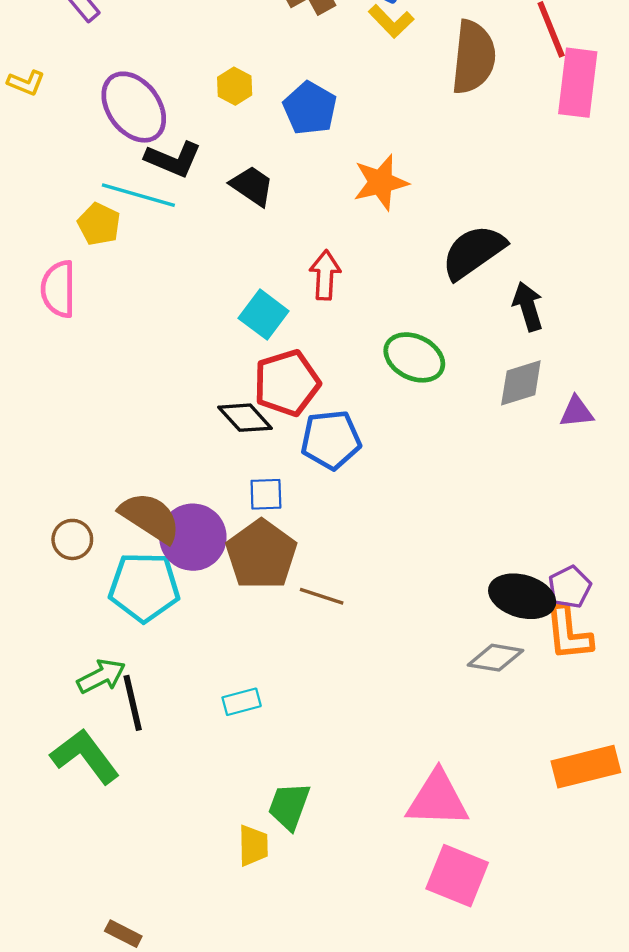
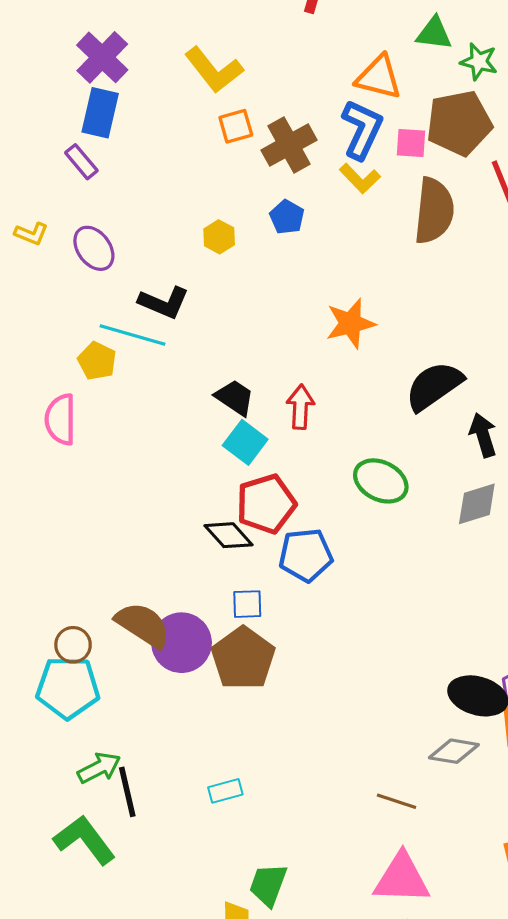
purple ellipse: (134, 107) -> (94, 248), moved, size x0.7
blue pentagon: (310, 108) -> (287, 217), moved, size x0.7
black trapezoid: (252, 186) -> (235, 398), moved
cyan pentagon: (144, 587) -> (68, 688), moved
brown line: (322, 596) -> (396, 801), moved

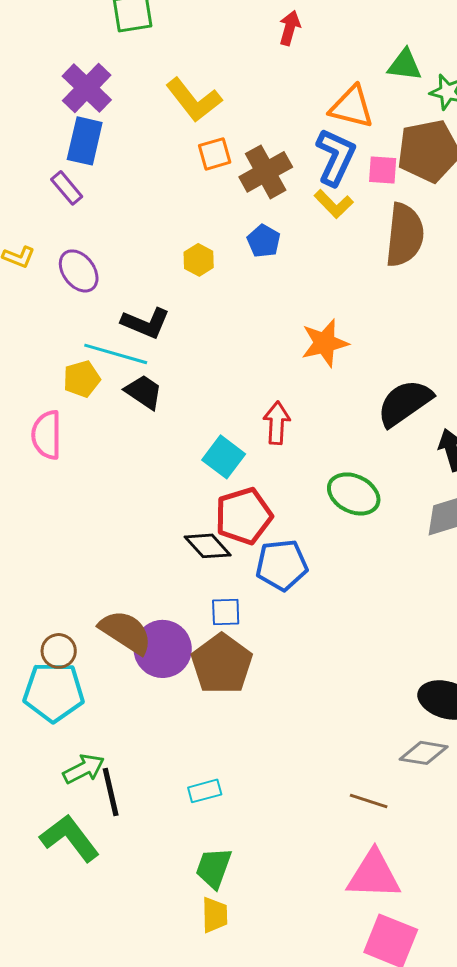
yellow pentagon: (97, 361) -> (82, 379), turned 30
black trapezoid: (235, 398) -> (144, 392), moved
green trapezoid: (268, 885) -> (214, 868), moved

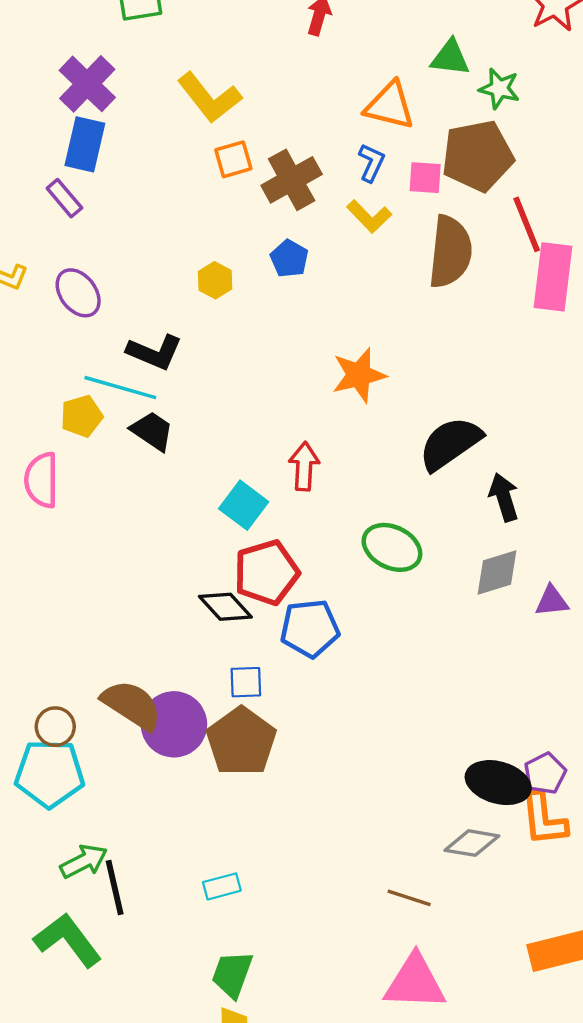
blue L-shape: (336, 157) -> (371, 163), size x0.6

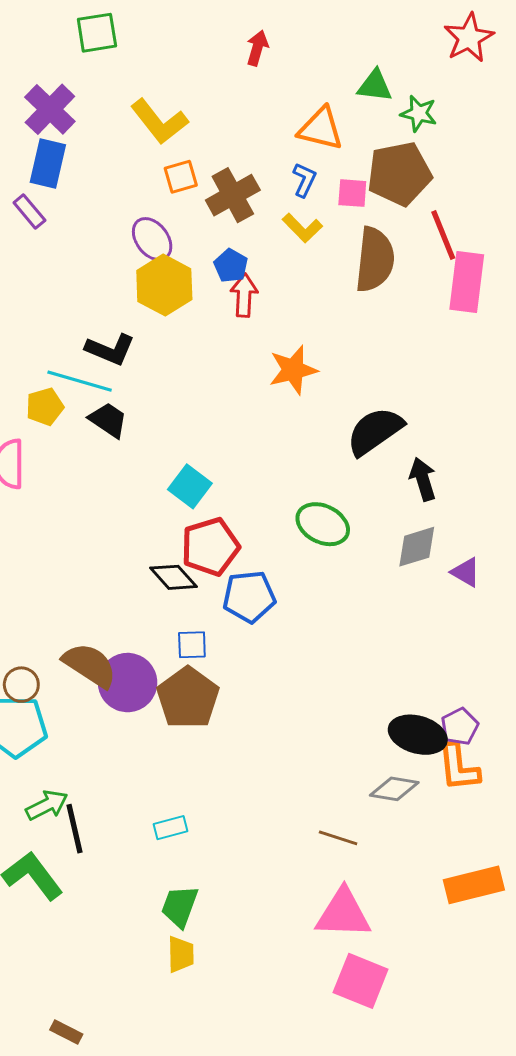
yellow hexagon: (215, 280) -> (164, 285), size x1.8
purple ellipse: (78, 293) -> (152, 239), moved
red arrow: (304, 466) -> (244, 295), moved
purple triangle: (552, 601) -> (466, 572), turned 36

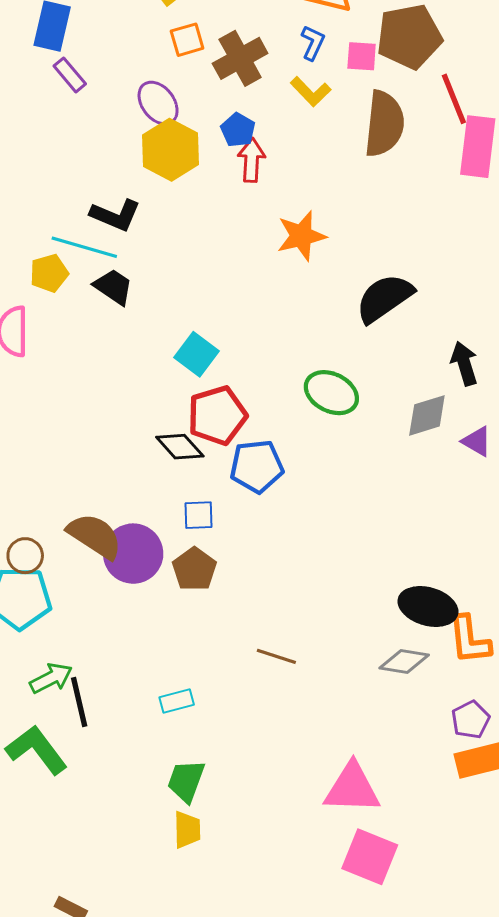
purple rectangle: (29, 212) -> (70, 75), moved
black arrow: (423, 479) -> (464, 364), moved
brown pentagon: (188, 698) -> (194, 569), size x0.7
purple pentagon: (460, 726) -> (471, 720), moved
brown line: (338, 838) -> (276, 656), moved

